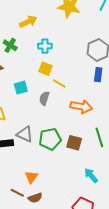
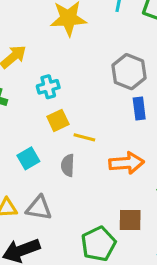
yellow square: (46, 69) -> (58, 120), turned -32
gray triangle: (25, 134) -> (39, 208), moved
green pentagon: (50, 139) -> (99, 244), moved

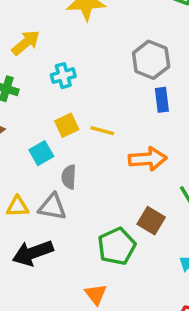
yellow square: (58, 120) -> (67, 125), moved
gray semicircle: (68, 165) -> (69, 177), moved
brown square: (130, 220) -> (151, 221), turned 30

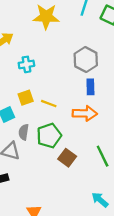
orange arrow: (148, 159) -> (85, 113), moved
brown square: (151, 221) -> (67, 158), moved
green pentagon: (117, 246) -> (49, 136), moved

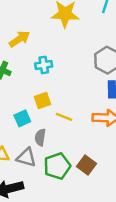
yellow line: (49, 104) -> (64, 117), moved
green pentagon: (49, 136) -> (57, 166), moved

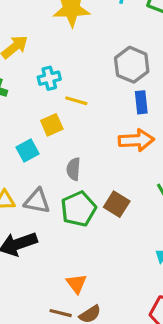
yellow line: (64, 117) -> (76, 101), moved
gray semicircle: (40, 137) -> (73, 169), moved

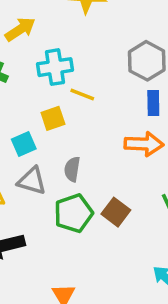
cyan cross: (49, 78) -> (55, 67), size x1.4
gray triangle: (37, 201) -> (32, 181), moved

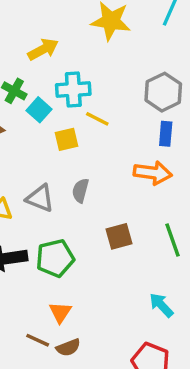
cyan square: (24, 144) -> (39, 110), moved, turned -30
brown square: (116, 212) -> (119, 236), turned 32
green pentagon: (73, 213) -> (55, 258), moved

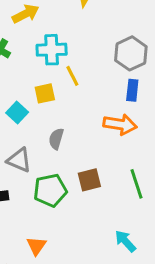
cyan square: (39, 110) -> (17, 113), moved
yellow line: (97, 119) -> (72, 76), turned 35
gray triangle: (40, 198) -> (19, 160), moved
green pentagon: (55, 258) -> (50, 190), moved

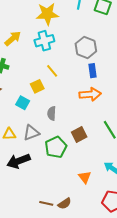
cyan cross: (52, 50) -> (44, 41), moved
gray triangle: (19, 160) -> (31, 133), turned -30
orange triangle: (36, 246) -> (85, 177), moved

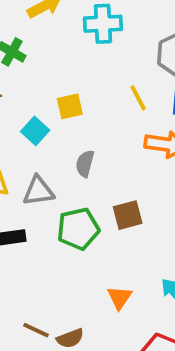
yellow line: (52, 71) -> (138, 98), moved

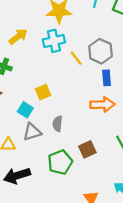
yellow line: (138, 98) -> (76, 58), moved
gray triangle: (38, 191) -> (32, 132), moved

